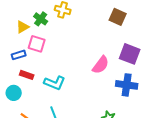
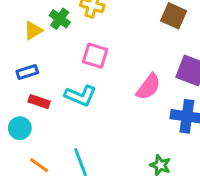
pink square: (37, 44) -> (95, 56), moved
cyan L-shape: (55, 83) -> (80, 96), moved

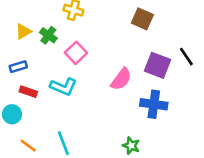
green cross: (60, 19) -> (48, 35), moved
pink square: (95, 56) -> (76, 53), turned 30

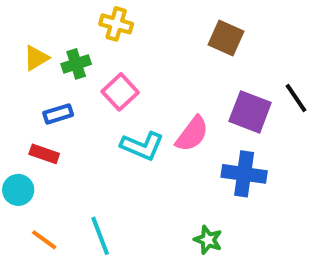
green cross: (48, 35) -> (76, 64), turned 36
blue rectangle: (18, 67) -> (58, 114), moved
cyan L-shape: (63, 87) -> (142, 146), moved

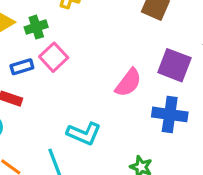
pink square: (120, 92) -> (54, 57), moved
cyan L-shape: (142, 146) -> (84, 134), moved

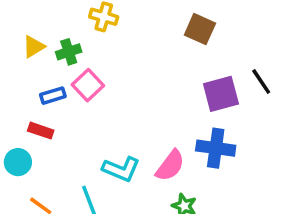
purple square: (174, 65) -> (221, 94), turned -36
pink semicircle: (128, 83) -> (170, 166), moved

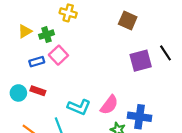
red rectangle: (41, 131) -> (38, 91), moved
blue cross: (216, 148) -> (140, 117), moved
cyan circle: (18, 162) -> (18, 93), moved

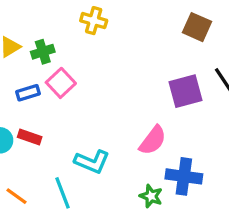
yellow cross: (68, 13) -> (94, 21), moved
brown square: (128, 21) -> (197, 27), moved
pink semicircle: (109, 105) -> (153, 140), moved

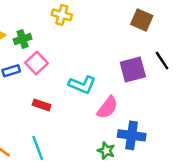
red rectangle: (30, 137) -> (42, 105), moved
cyan L-shape: (92, 162) -> (82, 85), moved

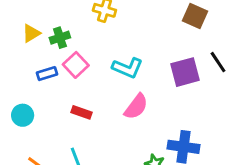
cyan L-shape: (82, 85) -> (127, 68), moved
pink semicircle: (107, 107) -> (136, 107), moved

